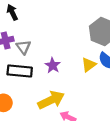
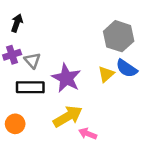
black arrow: (12, 12) -> (17, 23), turned 49
purple star: (53, 65) -> (66, 78), size x1.6

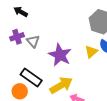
black arrow: (17, 23) -> (21, 12), turned -80
black rectangle: (30, 87) -> (31, 77), moved, turned 35

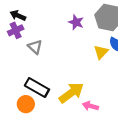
purple cross: (17, 37) -> (16, 30), moved
purple star: (60, 55) -> (76, 22), moved, size x0.6

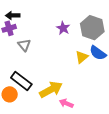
black arrow: (18, 15) -> (13, 15), turned -32

